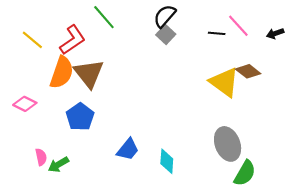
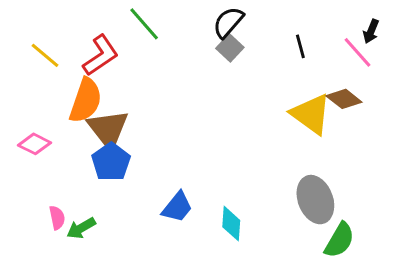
pink line: (238, 26) -> (357, 52), moved
black line: (217, 33) -> (300, 46), turned 70
black arrow: (275, 33) -> (371, 31), moved, turned -49
brown triangle: (89, 73) -> (108, 129), moved

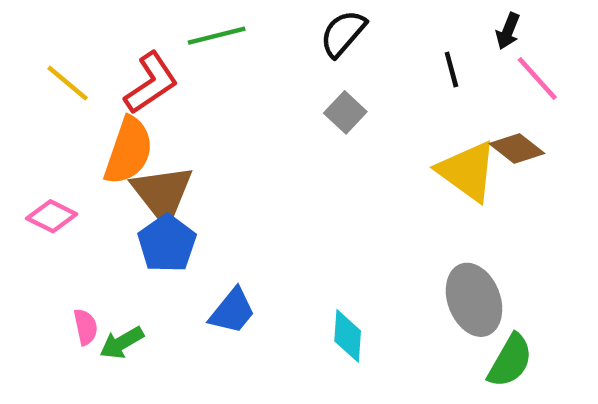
green line: (144, 24) -> (217, 36), turned -63
black arrow: (371, 31) -> (508, 31), moved
gray square: (230, 48) -> (345, 112), moved
blue trapezoid: (177, 207) -> (232, 311), moved

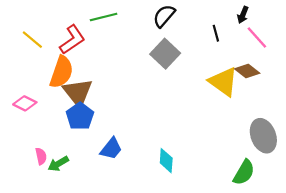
gray square: (345, 112) -> (165, 54), size x1.5
gray ellipse: (474, 300) -> (263, 136), moved

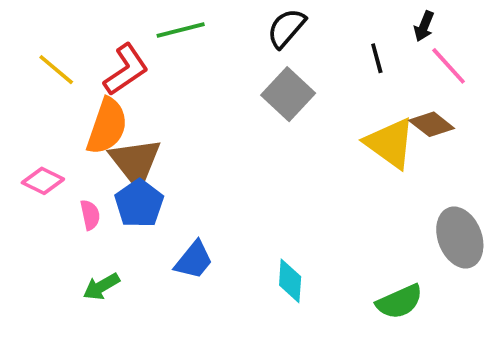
pink semicircle: (41, 156) -> (90, 215), moved
green semicircle: (244, 172) -> (399, 302), moved, turned 36

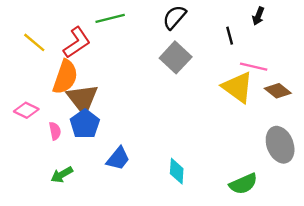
pink line: (449, 66) -> (254, 67), moved, turned -35
brown diamond: (432, 124) -> (278, 91), moved

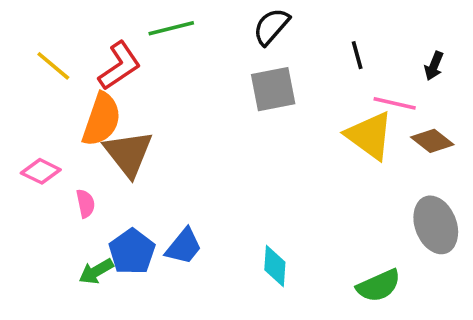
black arrow: (258, 16) -> (434, 66), moved
gray square: (176, 57) -> (273, 89), turned 36
blue pentagon: (85, 124) -> (132, 252), moved

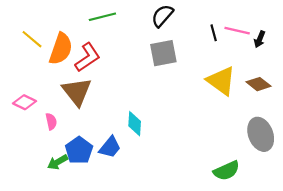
red L-shape: (119, 66) -> (88, 57), moved
pink line: (395, 103) -> (237, 31), moved
orange semicircle: (102, 119) -> (61, 49), moved
cyan diamond: (275, 266) -> (135, 124), moved

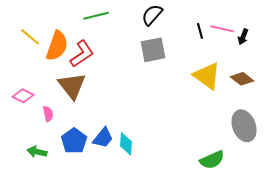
cyan diamond: (135, 124) -> (126, 144), moved
green arrow: (58, 162) -> (37, 152), moved, turned 42

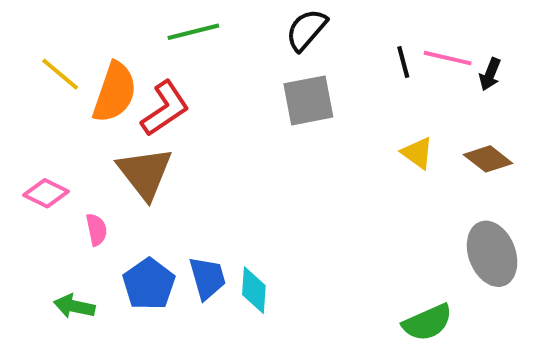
yellow triangle: (207, 76) -> (417, 153), size x0.6
blue trapezoid: (103, 138) -> (207, 278), turned -55

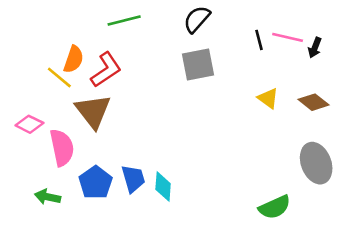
yellow line: (60, 74) -> (59, 78), moved
orange semicircle: (115, 92) -> (74, 59), size x0.7
pink semicircle: (96, 230) -> (62, 148), size x1.8

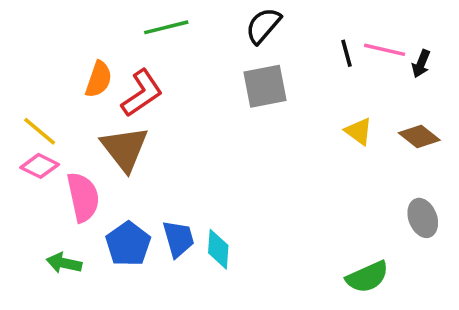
yellow line: (59, 78) -> (40, 131), moved
gray ellipse: (316, 163) -> (423, 218), size x0.7

